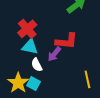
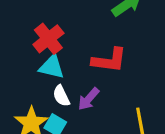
purple arrow: (54, 54) -> (89, 99), moved

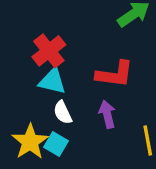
purple arrow: (89, 99) -> (107, 114), moved, turned 125

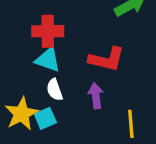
red cross: (49, 51) -> (48, 31), turned 32
cyan square: (56, 144) -> (45, 118), turned 30

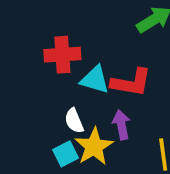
cyan triangle: (48, 60) -> (95, 80), moved
yellow star: (22, 114) -> (94, 147), moved

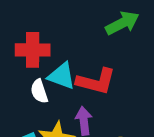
white semicircle: (74, 121) -> (39, 91), moved

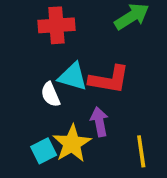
red cross: (33, 50) -> (56, 25), moved

